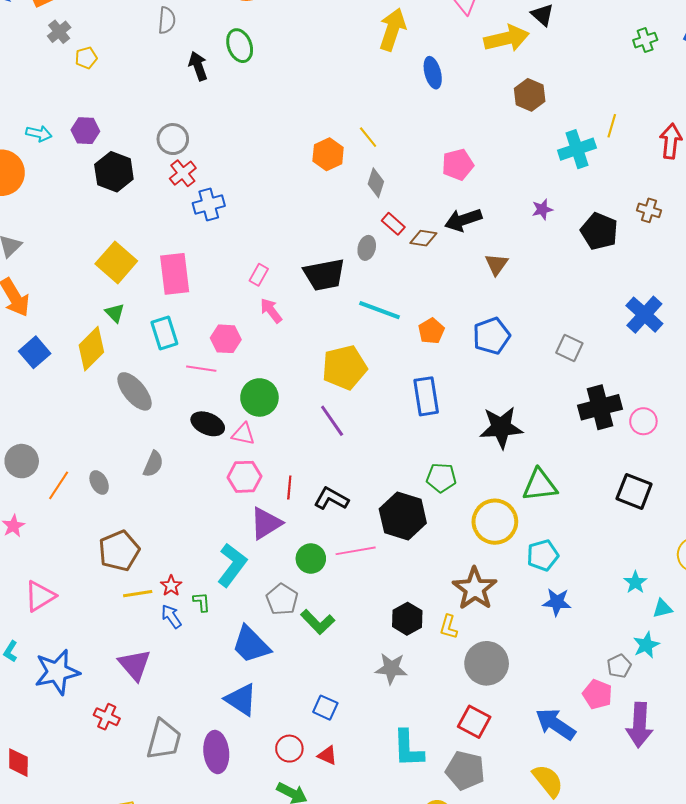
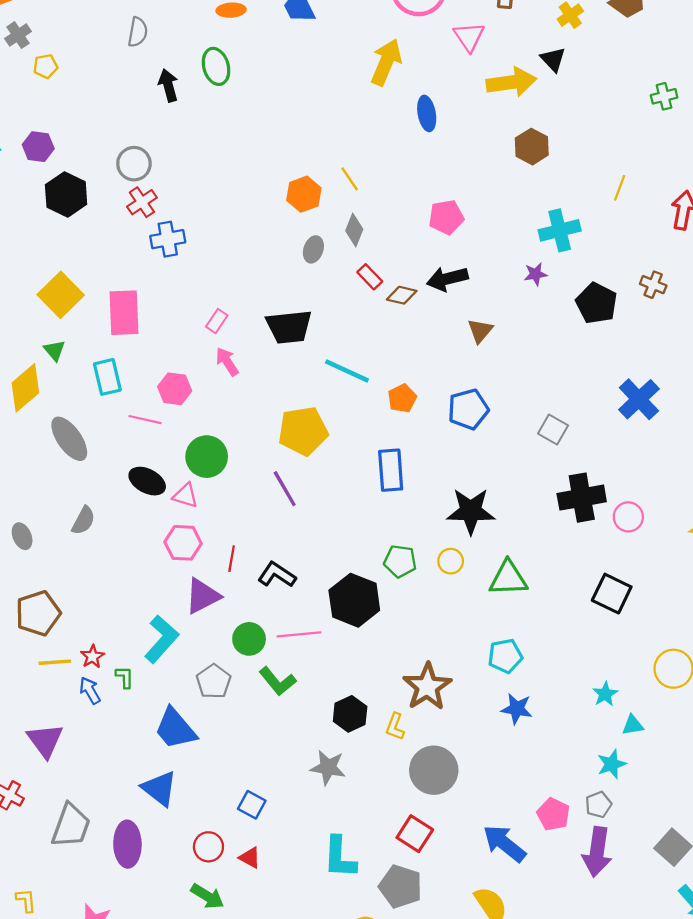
cyan cross: (577, 149) -> (560, 230), moved
gray ellipse: (367, 248) -> (313, 249), moved
yellow circle: (495, 522) -> (451, 561), moved, size x0.5
green L-shape: (318, 622) -> (278, 681), moved
gray pentagon: (619, 666) -> (598, 805), moved

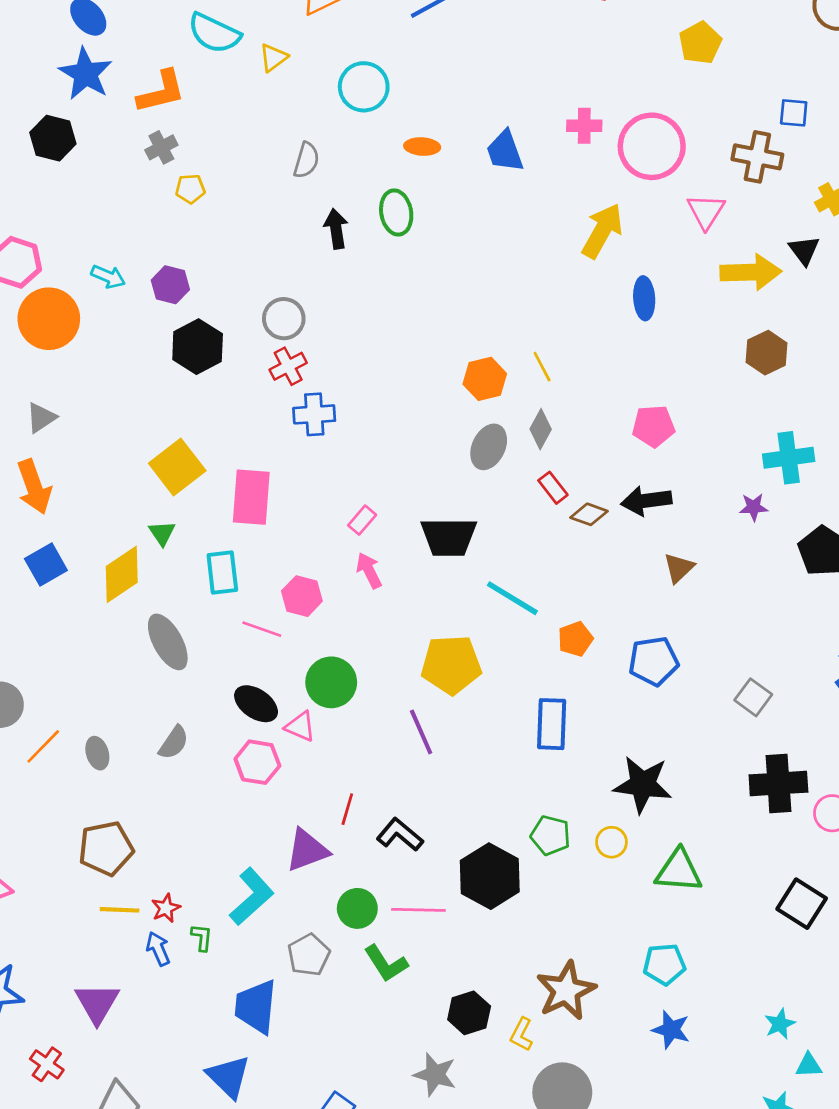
gray ellipse: (313, 249) -> (489, 447), size x1.4
pink hexagon: (183, 543) -> (257, 762), moved
blue trapezoid: (175, 729) -> (256, 1007), turned 39

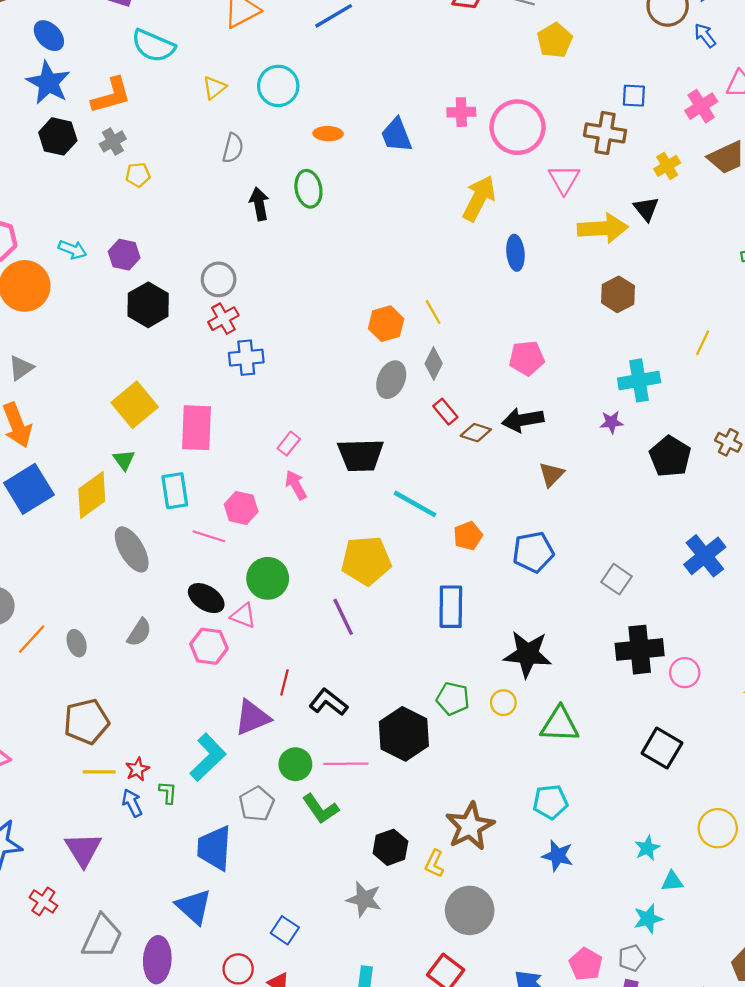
yellow triangle: (273, 58) -> (214, 88), moved
black hexagon: (53, 138) -> (58, 136), moved
blue square: (46, 564) -> (29, 489), size x1.4

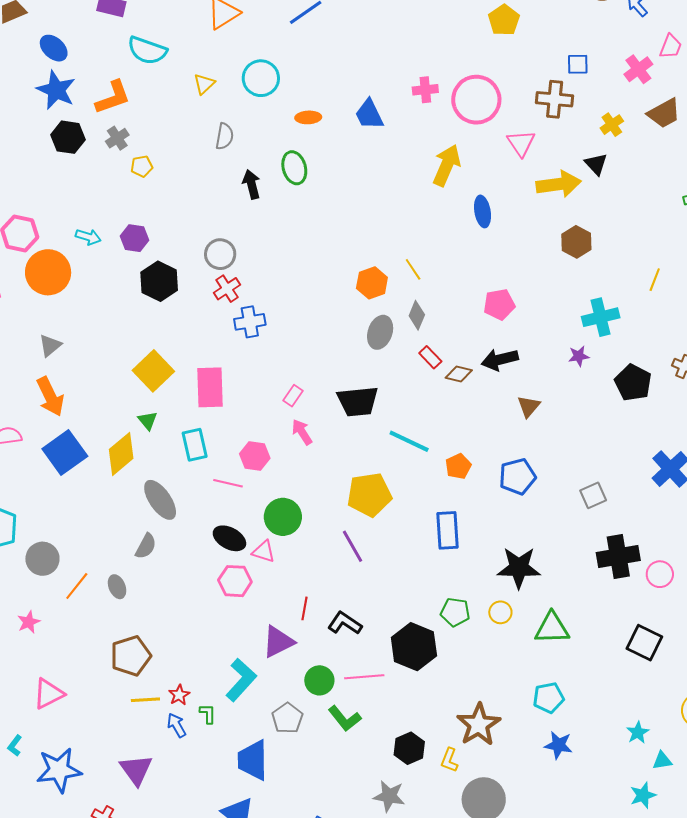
gray square: (616, 579) -> (593, 495), turned 36
gray semicircle: (139, 632) -> (146, 546), moved

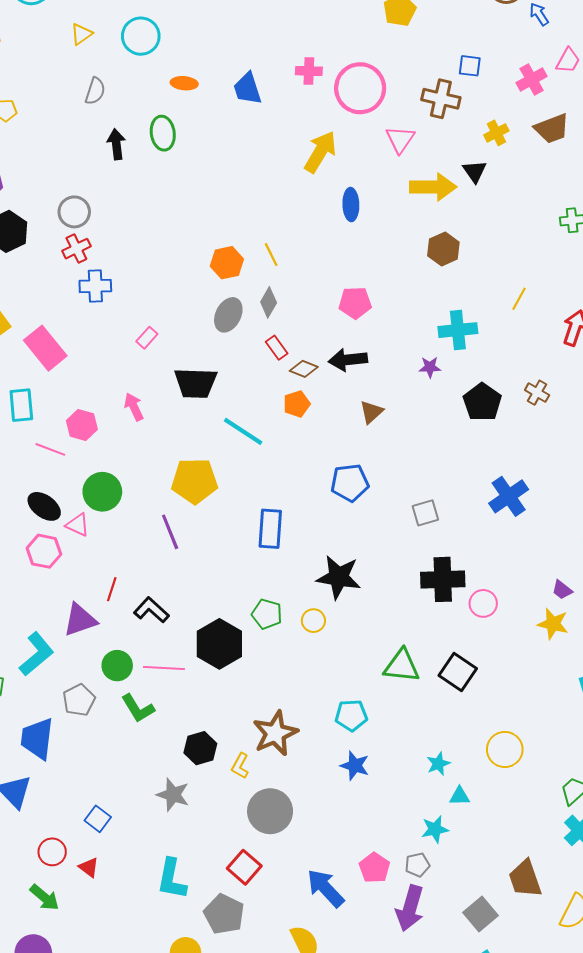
pink rectangle: (210, 387) -> (45, 348), turned -45
pink rectangle: (293, 396) -> (147, 338), moved
orange pentagon: (458, 466) -> (297, 404), moved
green triangle: (552, 628) -> (402, 666), moved

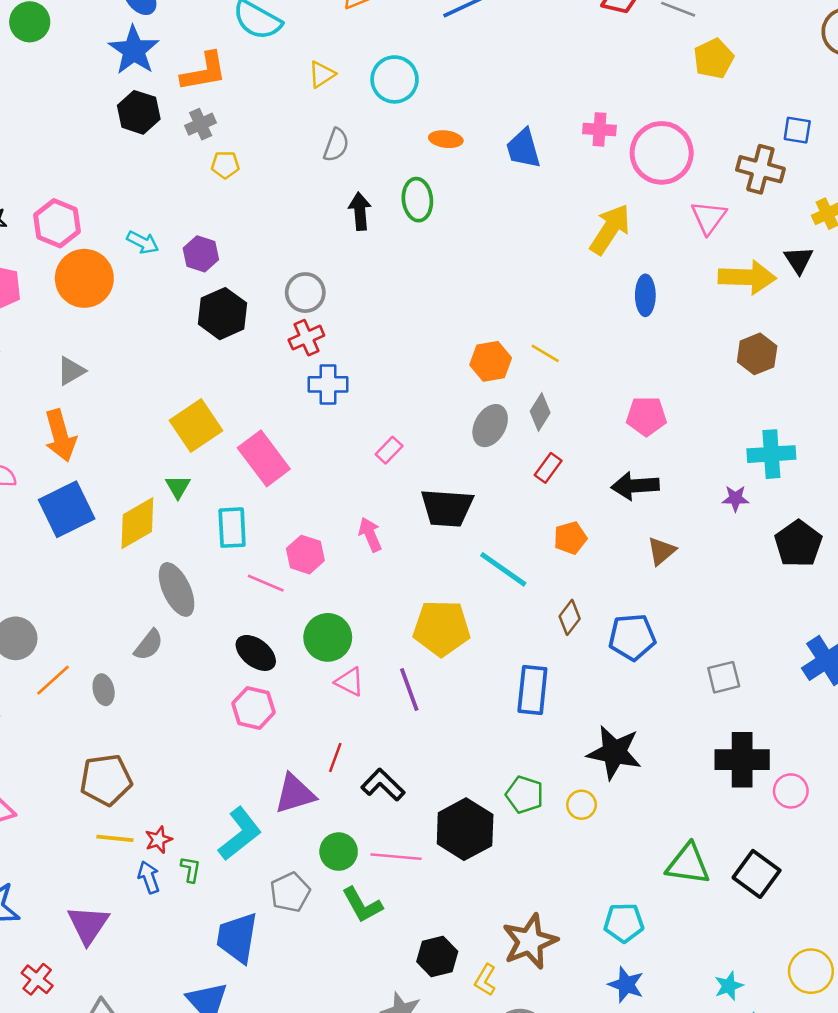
yellow line: (271, 255) -> (545, 353), turned -35
red rectangle: (277, 348) -> (548, 468), turned 70
brown diamond: (304, 369) -> (570, 617), moved, turned -76
pink triangle: (78, 525) -> (350, 682), moved

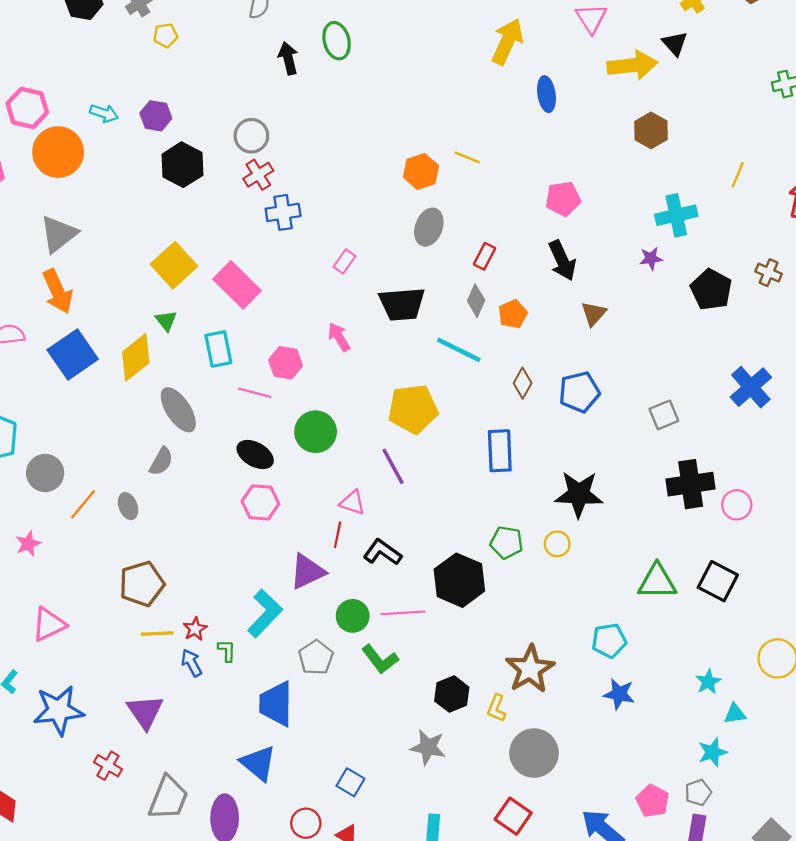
gray triangle: (71, 371) -> (59, 234), size x1.5
gray diamond: (540, 412) -> (476, 301), moved
black arrow: (635, 486) -> (562, 261), turned -102
pink triangle: (350, 682) -> (352, 502), moved

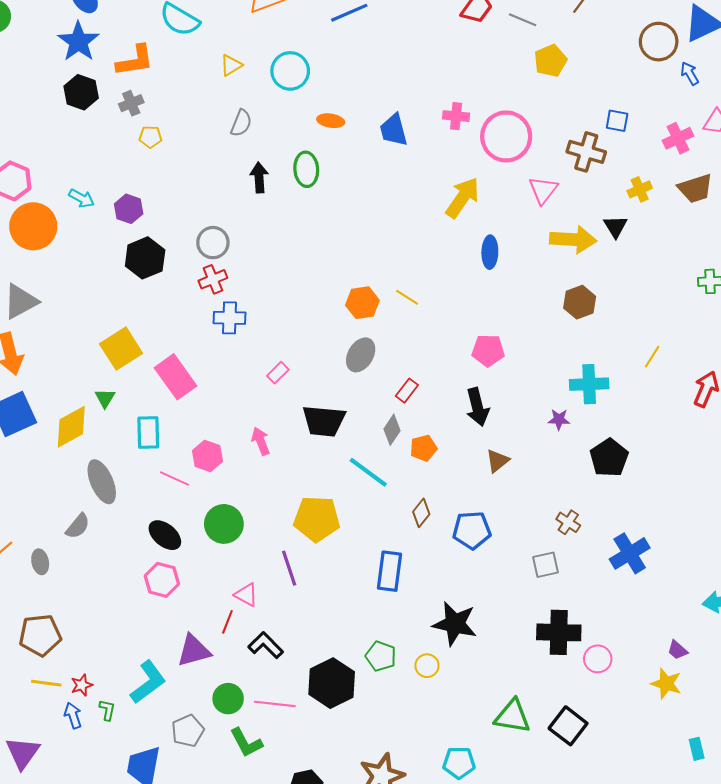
brown cross: (769, 273) -> (568, 522), moved

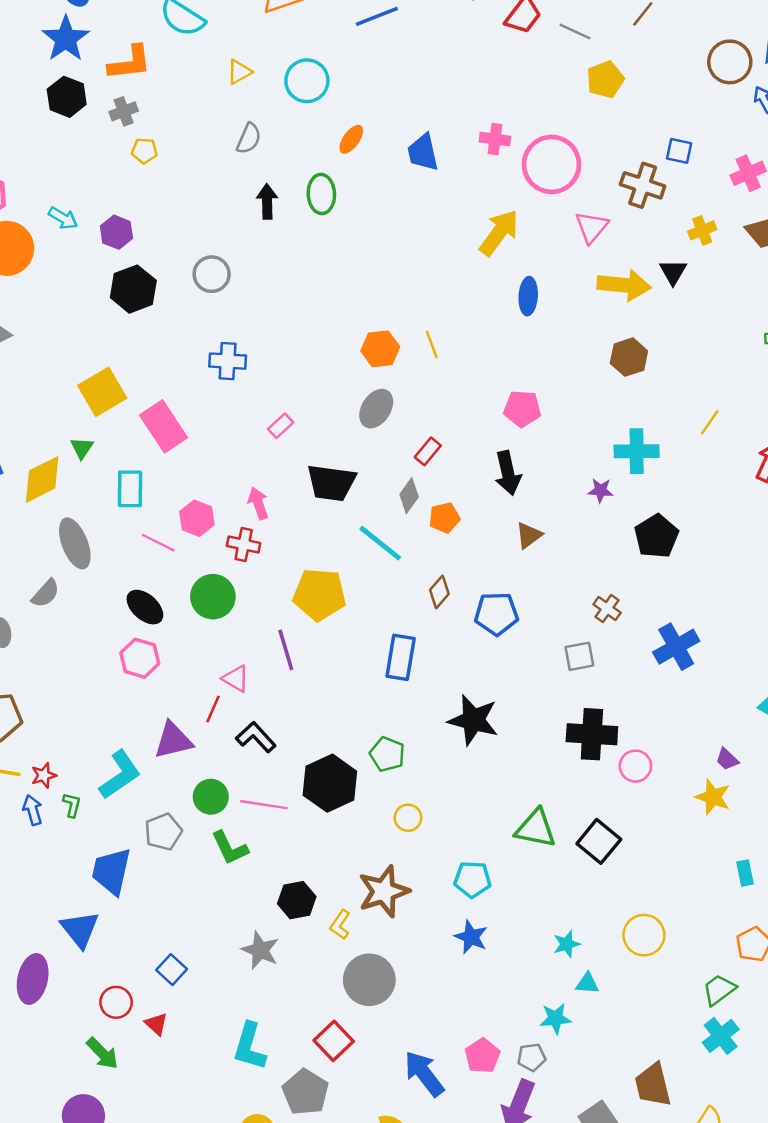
orange ellipse: (331, 121) -> (351, 139), turned -65
red cross: (213, 279) -> (244, 545), moved, turned 32
yellow line: (407, 297) -> (432, 344), turned 35
yellow circle: (427, 666) -> (408, 818), moved

